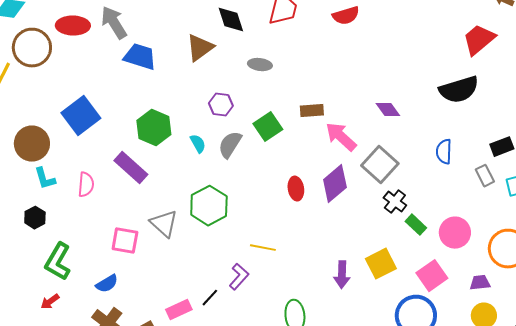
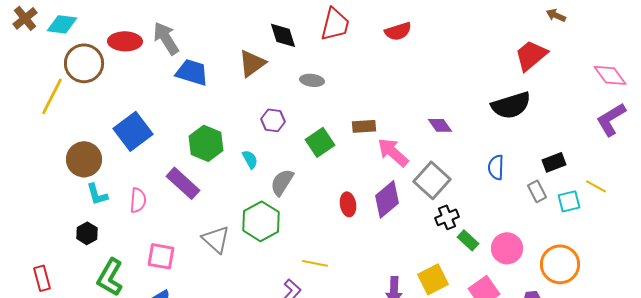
gray semicircle: (230, 145) -> (282, 182), moved
black cross: (395, 202) -> (447, 217), turned 30
pink square: (125, 241) -> (161, 256), moved

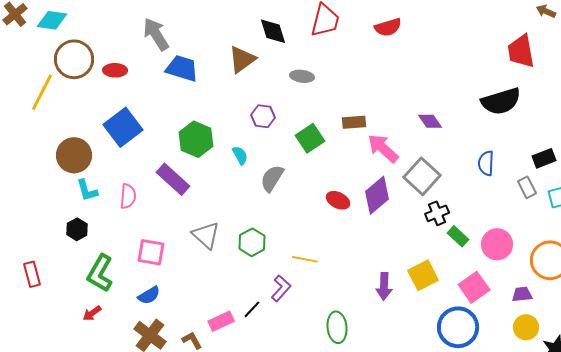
red ellipse: (125, 41) -> (115, 70), moved, size x0.7
red trapezoid: (531, 55) -> (521, 51), turned -60
red ellipse: (348, 204) -> (338, 200), turned -55
green hexagon: (261, 221) -> (252, 242), moved, size x0.7

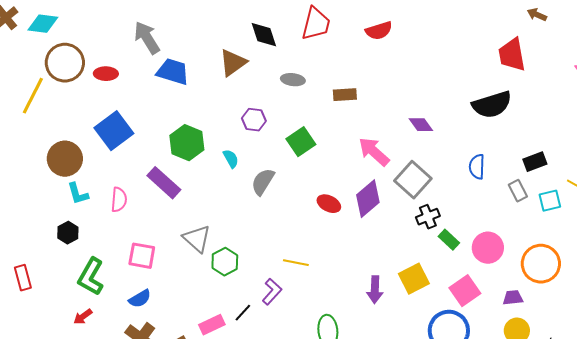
brown rectangle: (354, 122) -> (345, 95), moved
green hexagon: (252, 242) -> (225, 262), moved

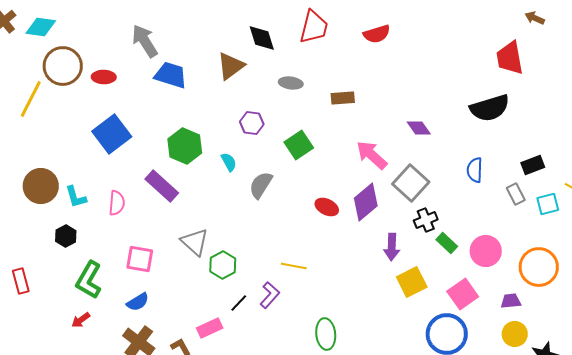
brown circle: (65, 159) -> (41, 186), moved
purple arrow: (375, 290) -> (392, 247), moved
black line: (243, 313) -> (239, 303), moved

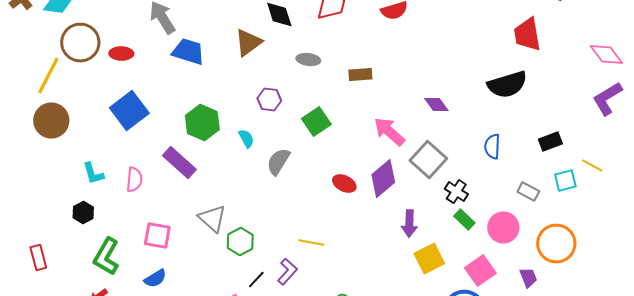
brown circle: (41, 186) -> (51, 120), moved
gray rectangle: (516, 194) -> (528, 192), moved, turned -35
black cross: (426, 220) -> (456, 192), moved, turned -35
purple trapezoid: (511, 301) -> (528, 278), turned 75

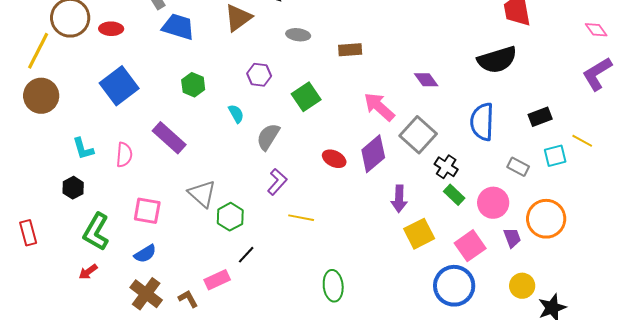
pink diamond: (606, 54) -> (596, 30), size x0.7
green hexagon: (202, 122) -> (193, 85), moved, size x0.7
blue semicircle: (492, 146) -> (482, 122), size x1.5
purple L-shape: (287, 272) -> (277, 182), moved
purple trapezoid: (528, 278) -> (512, 238), moved

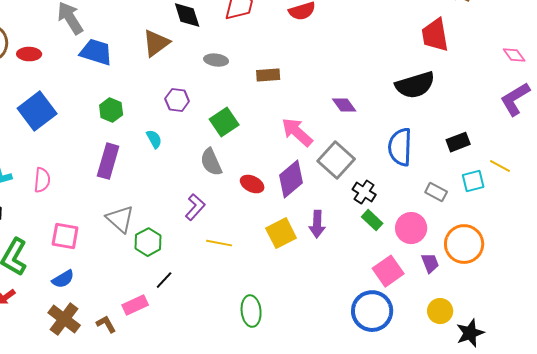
gray semicircle: (268, 137) -> (211, 162), moved, turned -56
purple rectangle: (169, 138) -> (108, 161), moved, turned 64
yellow square: (419, 234) -> (281, 233), moved

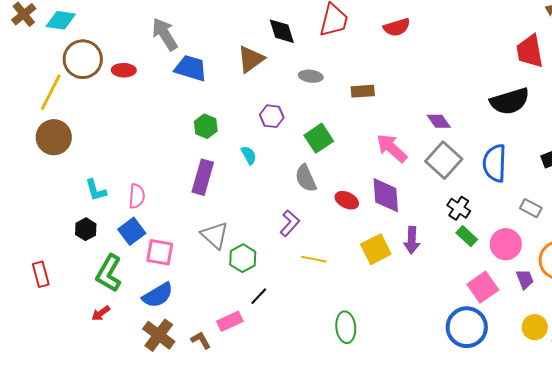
blue square: (37, 111) -> (132, 231), moved, size x0.7
gray square: (336, 160) -> (444, 160), moved
purple diamond: (291, 179) -> (386, 195), turned -54
blue semicircle: (63, 279) -> (158, 295), size x1.4

